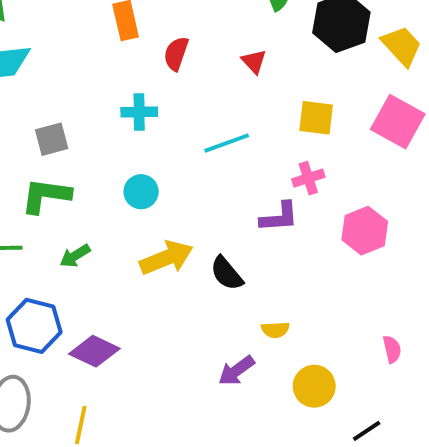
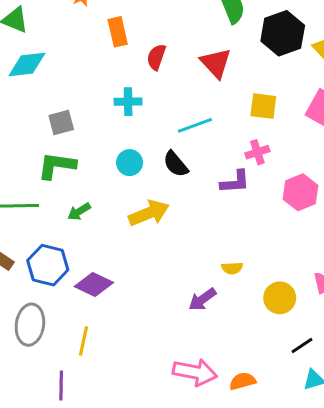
red triangle: (254, 61) -> (216, 63), size x1.6
black semicircle: (227, 273) -> (176, 164), moved
yellow circle: (314, 386) -> (280, 298), moved

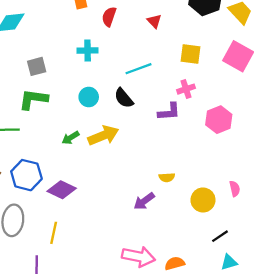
red triangle: (216, 63) -> (154, 21), size x0.6
green arrow: (79, 212) -> (71, 138), moved

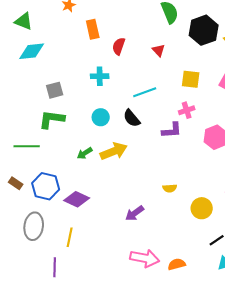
purple arrow: (144, 201) -> (135, 213), moved

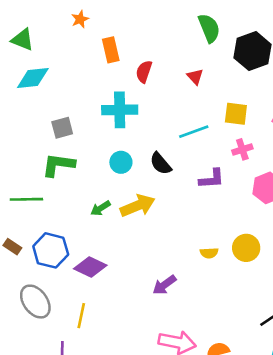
cyan cross: (100, 76) -> (120, 110), size x1.5
cyan line: (145, 92) -> (194, 132), moved
pink cross: (187, 110) -> (242, 149), moved
yellow circle: (202, 208) -> (246, 248), moved
gray ellipse: (34, 226) -> (35, 302), turned -44

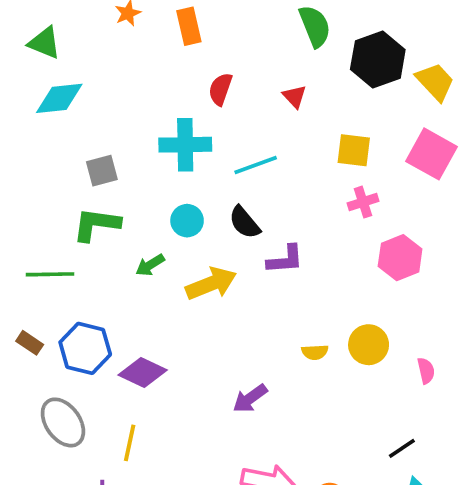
orange rectangle: (111, 50) -> (189, 26), moved
cyan line: (194, 132) -> (256, 165), moved
purple L-shape: (212, 179) -> (285, 260), moved
green arrow: (100, 208) -> (150, 265), moved

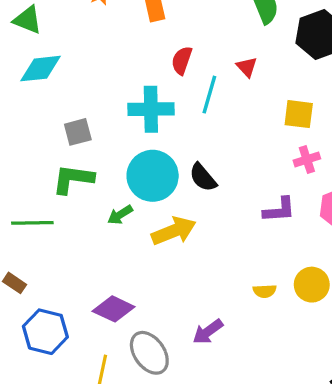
cyan line: (256, 165) -> (209, 95), moved, turned -54
cyan circle: (187, 221) -> (153, 176), size x1.8
purple L-shape: (285, 260) -> (279, 210), moved
blue hexagon: (85, 348) -> (45, 332), moved
gray ellipse: (63, 422) -> (149, 353), moved

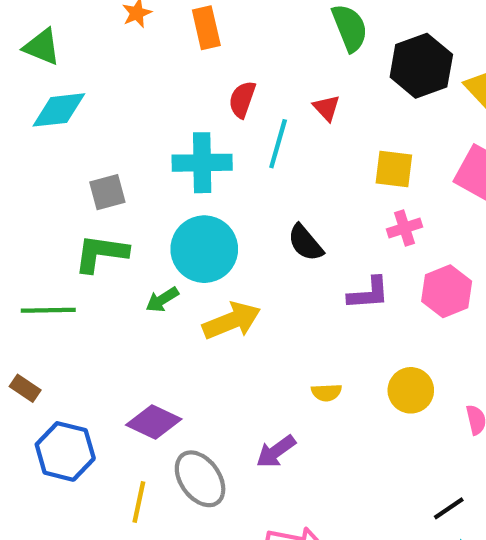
black semicircle: (203, 177) -> (305, 243), moved
yellow semicircle: (265, 291) -> (326, 392), moved

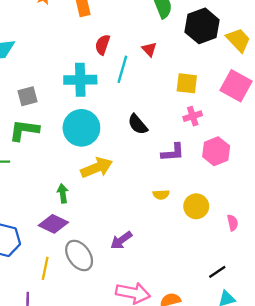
green arrow: (162, 300) -> (63, 193), moved, turned 114
yellow semicircle: (326, 392) -> (161, 195), moved

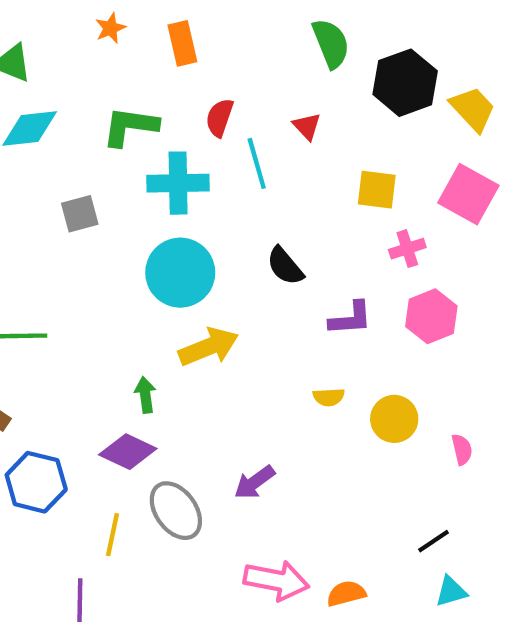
cyan line: (122, 69) -> (257, 163), turned -32
pink cross: (193, 116) -> (407, 249), moved
green L-shape: (24, 130) -> (130, 126), moved

